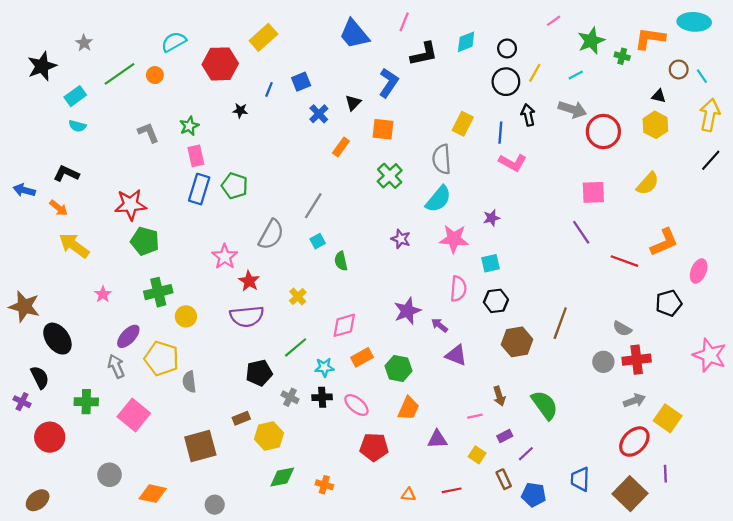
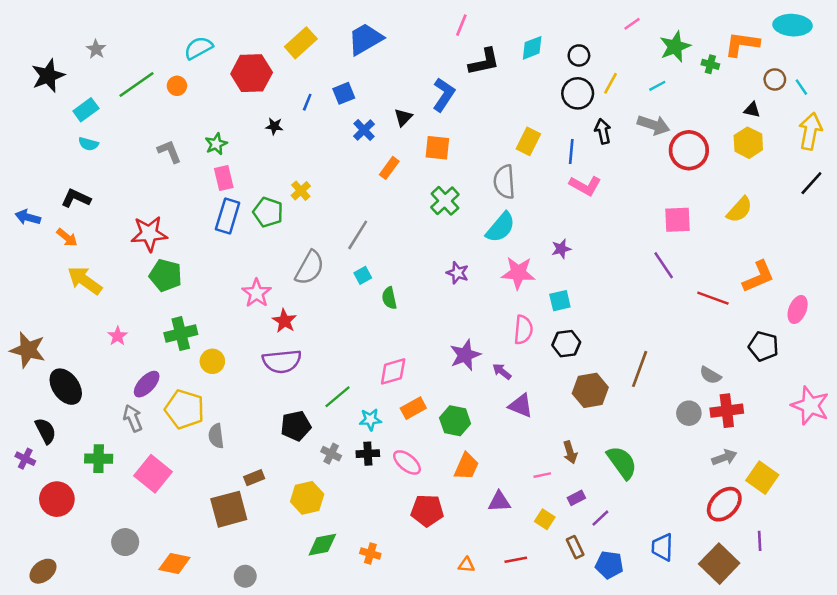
blue trapezoid: (354, 34) -> (365, 39), moved, turned 100
yellow cross: (298, 296) -> (301, 191), moved
black pentagon: (669, 303) -> (763, 346), turned 30
brown rectangle: (241, 418) -> (254, 478), moved

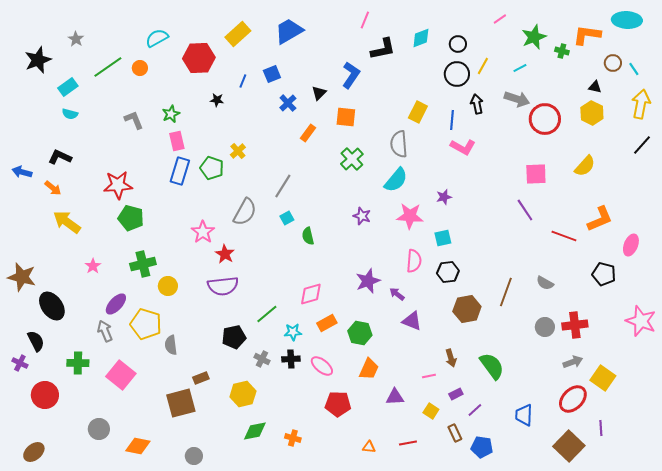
gray semicircle: (710, 375) -> (545, 283), moved
blue trapezoid: (662, 547) -> (524, 415), moved

